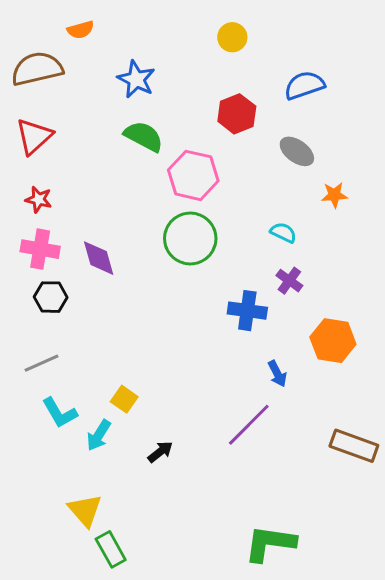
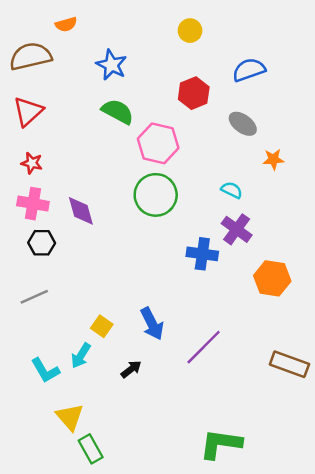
purple cross: (289, 281) -> (237, 229), size x1.4
blue arrow: (277, 374) -> (152, 324), moved, size x1.5
cyan L-shape: (60, 413) -> (45, 370), moved

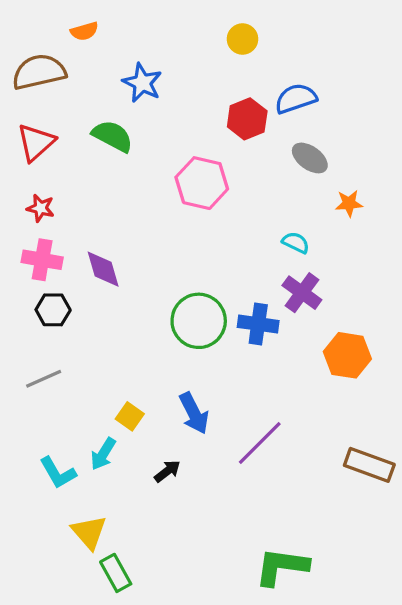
blue semicircle: (249, 70) -> (296, 98), moved
green semicircle: (118, 112) -> (113, 136), moved
green circle: (156, 195) -> (199, 321), moved

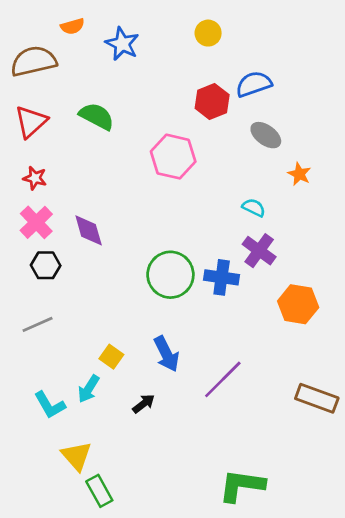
blue star: (142, 83) -> (122, 44), moved
orange star: (349, 203) -> (299, 174), turned 30
pink cross: (42, 260) -> (36, 222), turned 36

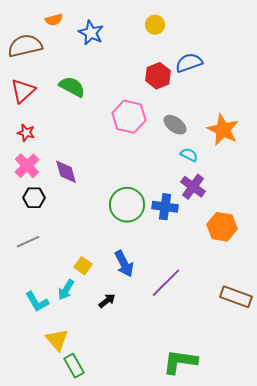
gray ellipse: (266, 135) -> (175, 125), moved
orange star: (299, 174) -> (223, 130), size x1.8

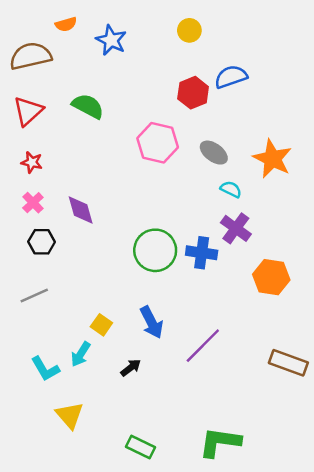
pink cross: (27, 166) -> (33, 203), size x0.7
green rectangle: (74, 366) -> (141, 447), moved, turned -35

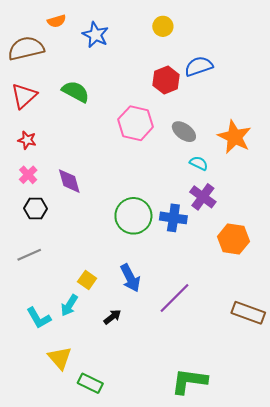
green rectangle: (141, 447) -> (90, 383), moved

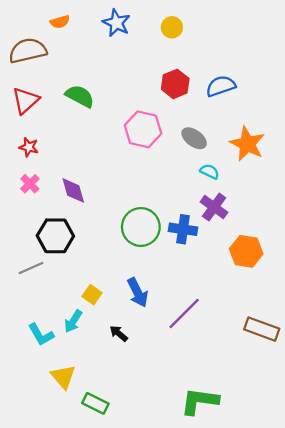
blue star: (96, 35) -> (116, 23), moved
blue semicircle: (199, 66) -> (221, 86), moved
black hexagon: (36, 208) -> (55, 236), moved, size x1.5
black arrow: (112, 317) -> (119, 333), turned -102

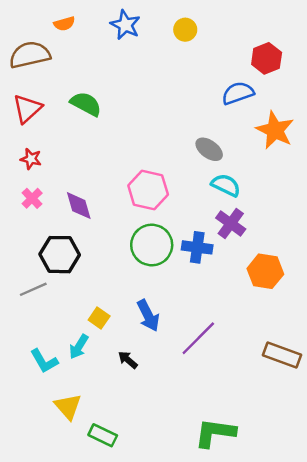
red hexagon: (175, 84) -> (267, 58), moved
pink hexagon: (143, 129) -> (148, 190), moved
orange star: (247, 144) -> (275, 130), moved
cyan semicircle: (210, 172) -> (226, 185), size x1.4

